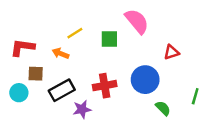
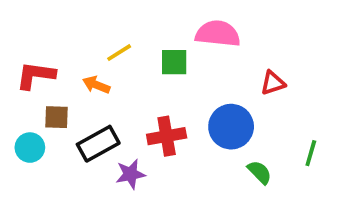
pink semicircle: (137, 21) -> (218, 34), turned -44

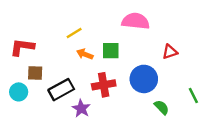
green square: (174, 62) -> (111, 51), moved
orange arrow: (96, 85) -> (85, 54), moved
green line: (311, 153) -> (193, 95), turned -42
purple star: (130, 174) -> (81, 108), turned -30

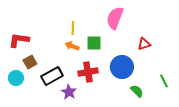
pink semicircle: (136, 21) -> (115, 18), turned -75
yellow line: (74, 33) -> (73, 28), moved, turned -56
brown square: (35, 73) -> (30, 62), turned -32

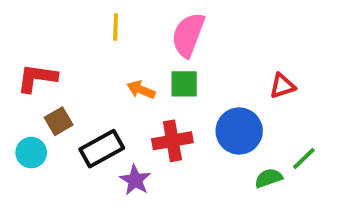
pink semicircle: (115, 18) -> (188, 35), moved
yellow line: (73, 28) -> (116, 27), moved
green line: (164, 81) -> (304, 158), moved, turned 72
green semicircle: (137, 91) -> (269, 178), turned -64

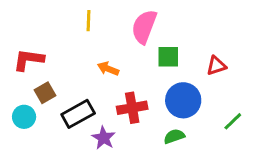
green square: (184, 84) -> (168, 57), moved
green semicircle: (269, 178) -> (174, 136), moved

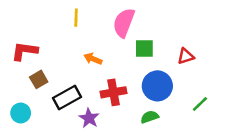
cyan circle: (24, 117) -> (21, 113), moved

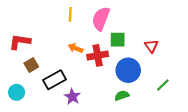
yellow line: (76, 18) -> (70, 14), moved
red triangle: (186, 56) -> (151, 46), turned -48
red cross: (113, 92) -> (98, 55), moved

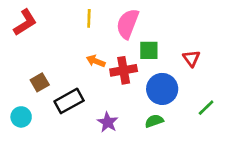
red L-shape: (20, 42) -> (25, 22), moved, turned 140
purple star: (72, 97) -> (108, 122), moved

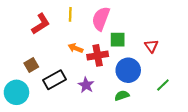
red L-shape: (25, 22) -> (41, 24), moved
cyan circle: (21, 117) -> (16, 92), size x1.5
purple star: (108, 122) -> (86, 85), moved

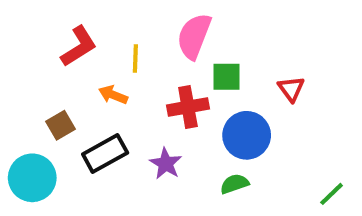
yellow line: (70, 14) -> (135, 58), moved
orange arrow: (75, 48) -> (113, 95), moved
green line: (163, 85) -> (332, 194), moved

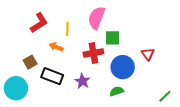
red triangle: (291, 89) -> (148, 54), moved
black rectangle: (105, 154) -> (52, 76), turned 50

